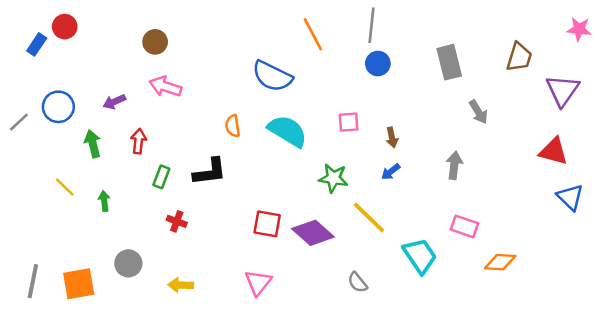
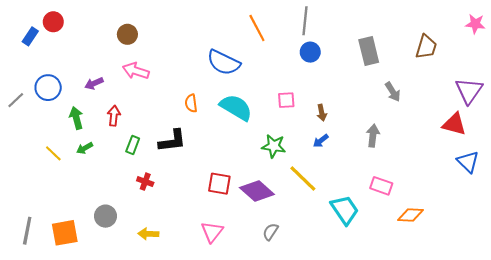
purple triangle: (562, 90) -> (469, 91), moved
green arrow: (104, 201) -> (85, 148), moved, turned -112
gray semicircle: (358, 282) -> (271, 232), moved, turned 72

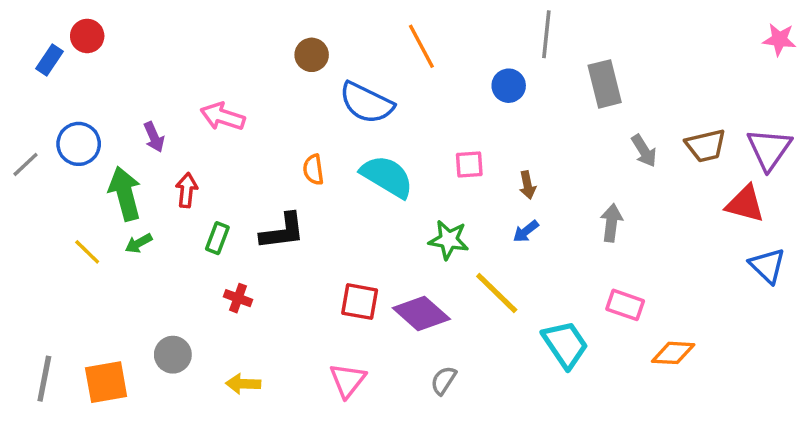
gray line: (305, 21) -> (546, 34), moved
brown circle: (127, 34) -> (312, 55), moved
brown trapezoid: (426, 47) -> (706, 146), moved, turned 60
purple arrow: (94, 83) -> (154, 137), turned -90
green arrow: (76, 118) -> (125, 194), size x1.4

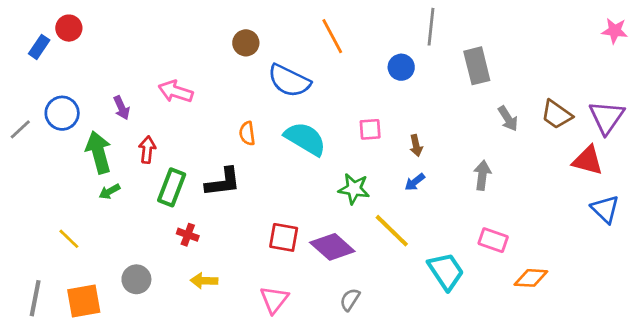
brown trapezoid: (706, 146) -> (557, 114), turned 48
green rectangle: (217, 238) -> (172, 187), size x1.5
yellow line: (87, 252) -> (69, 239), moved
yellow arrow: (243, 384) -> (204, 281), moved

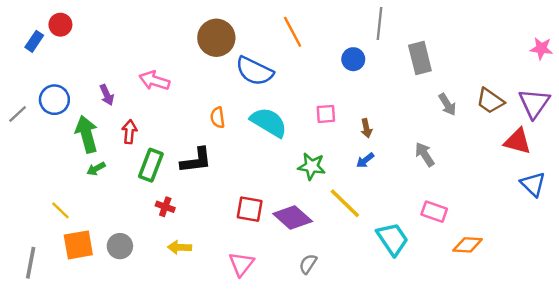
pink star: (615, 31) -> (541, 48), moved
brown circle: (246, 43) -> (216, 38), size x1.6
gray arrow: (482, 175) -> (425, 154), turned -40
orange square: (84, 301) -> (78, 245), moved

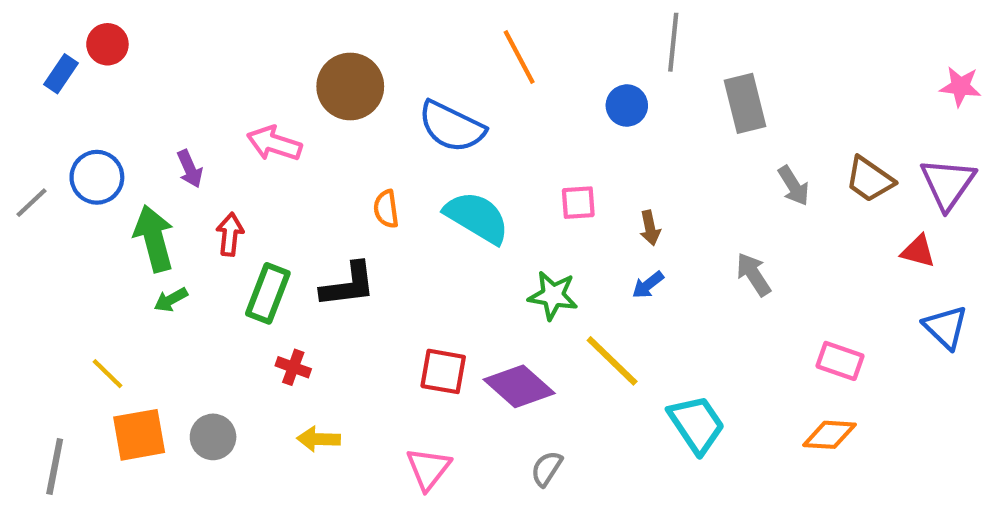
brown circle: (216, 38) -> (350, 86), moved
red triangle: (518, 141) -> (918, 251), size x0.7
pink rectangle: (434, 212) -> (840, 361), moved

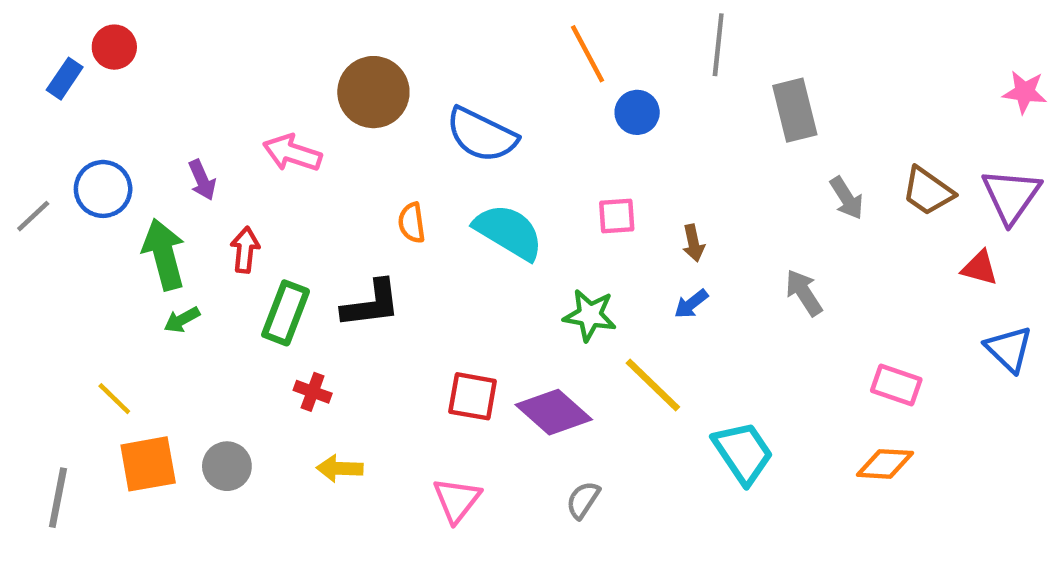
orange line: (519, 57) -> (587, 54), moved
blue circle: (627, 105) -> (637, 112), moved

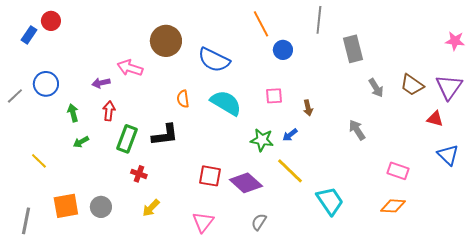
purple arrow: (202, 180) -> (101, 83), moved, turned 102
green arrow: (164, 254) -> (73, 113), size x0.6
blue arrow: (691, 304) -> (290, 135), moved
yellow line: (114, 399) -> (39, 161), moved
yellow arrow: (340, 468) -> (151, 208), turned -48

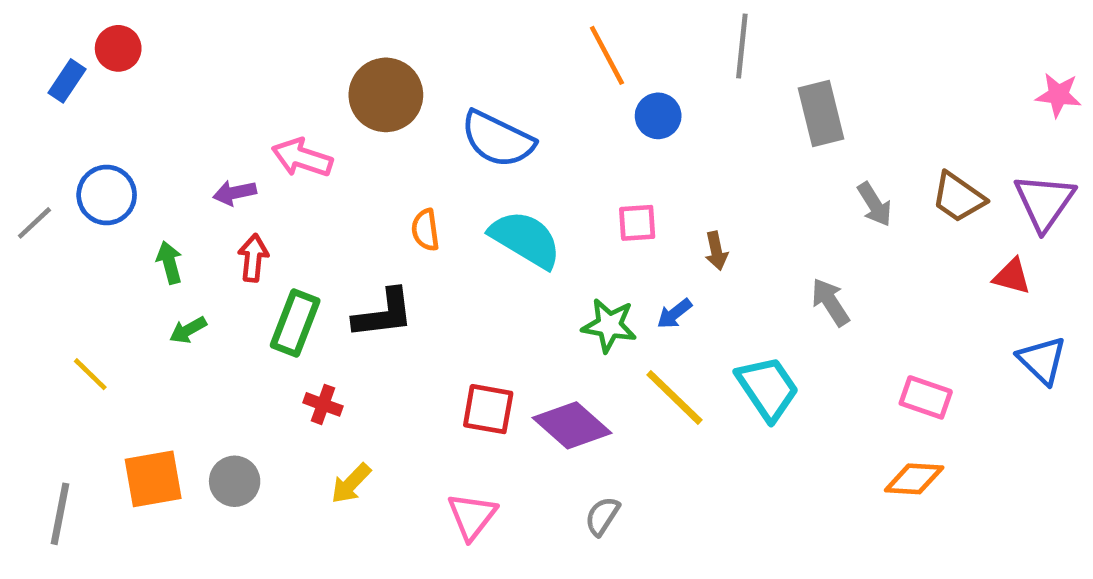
cyan trapezoid: (330, 201) -> (767, 388), moved

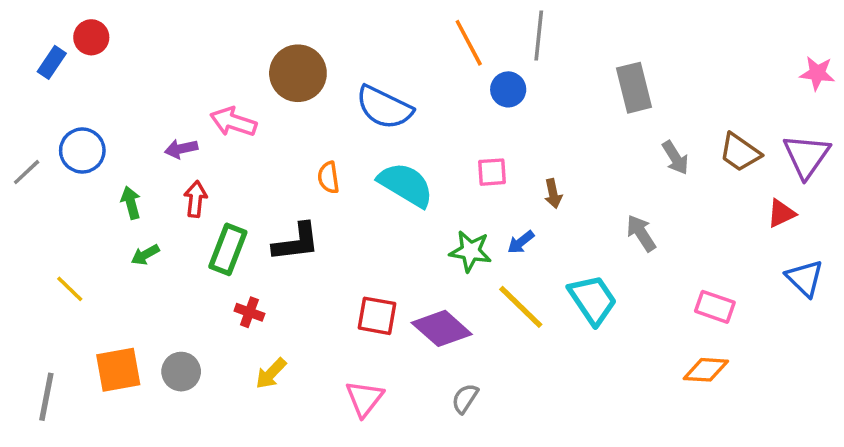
gray line: (742, 46) -> (539, 36), moved
red triangle: (1012, 276) -> (781, 213), turned -40

